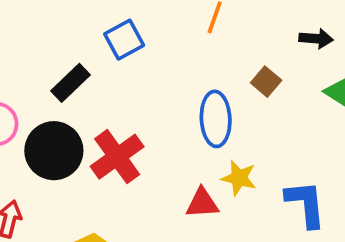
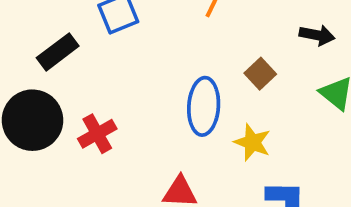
red cross: (117, 157) -> (97, 134), size x0.7
yellow star: (239, 178) -> (252, 142), moved

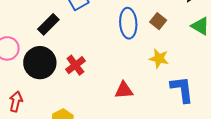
blue ellipse: (204, 106) -> (128, 23), moved

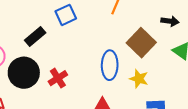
brown square: (158, 21) -> (141, 43), size x1.8
blue ellipse: (128, 23) -> (110, 65), moved

